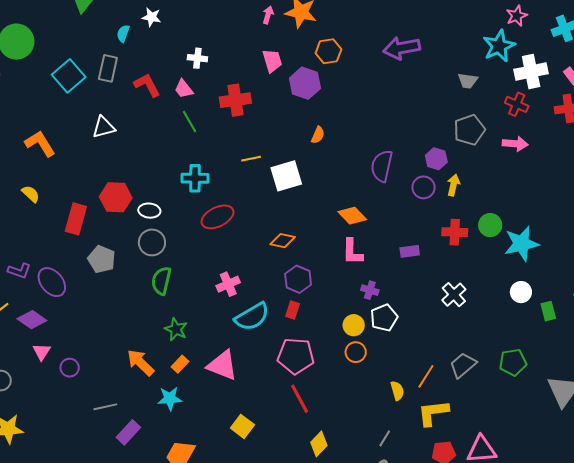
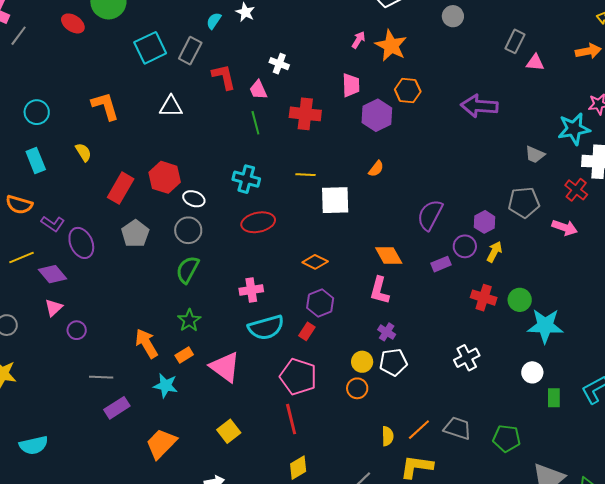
purple rectangle: (410, 251) -> (441, 264), moved, turned -30
gray trapezoid: (463, 365) -> (457, 428), turned 44

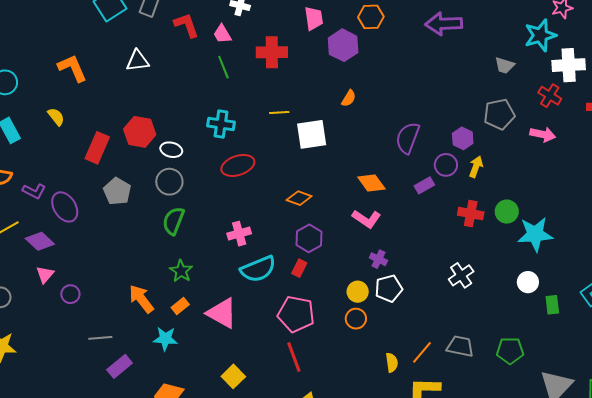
pink L-shape: (380, 291) -> (367, 219), turned -64

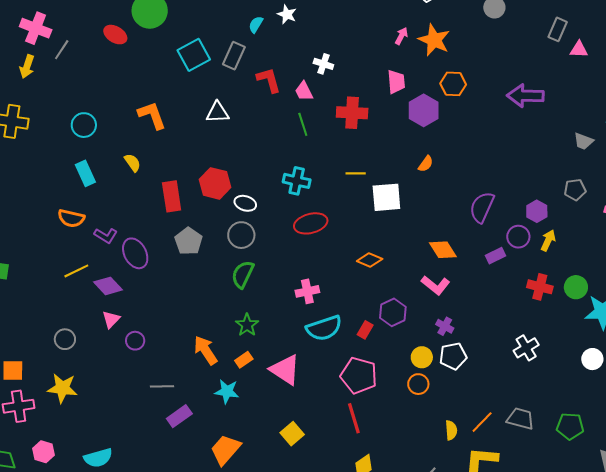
gray pentagon: (499, 114) -> (575, 190), size x0.7
red rectangle: (97, 148) -> (172, 196), turned -36
purple hexagon: (309, 238) -> (393, 312), moved

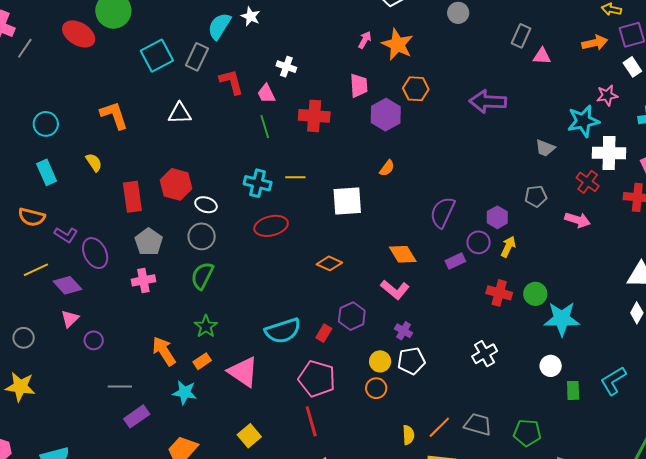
cyan semicircle: (256, 24) -> (219, 26), size x1.6
red ellipse: (115, 35) -> (79, 34), size x1.4
yellow line: (356, 173) -> (295, 177), moved
pink cross: (307, 291) -> (143, 280), moved

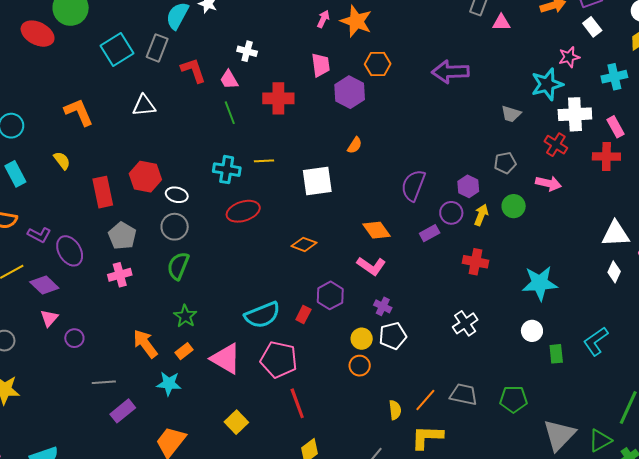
green circle: (535, 294) -> (514, 206), moved
pink pentagon: (317, 379) -> (279, 360), moved

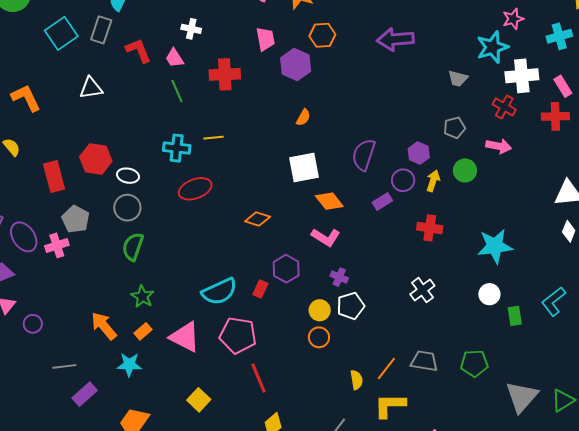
white square: (317, 181) -> (304, 167), moved
pink cross: (120, 275) -> (57, 245), moved

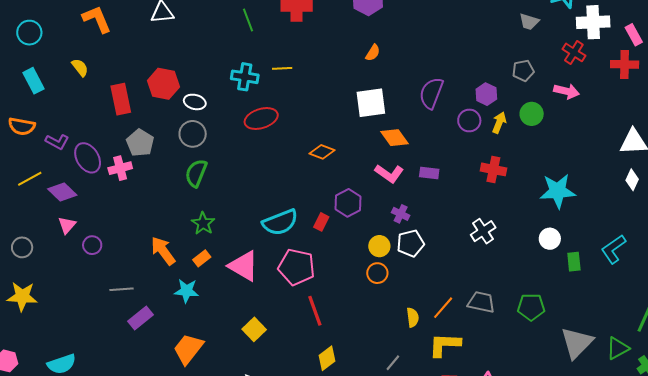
purple rectangle: (382, 202) -> (429, 173), moved, turned 36

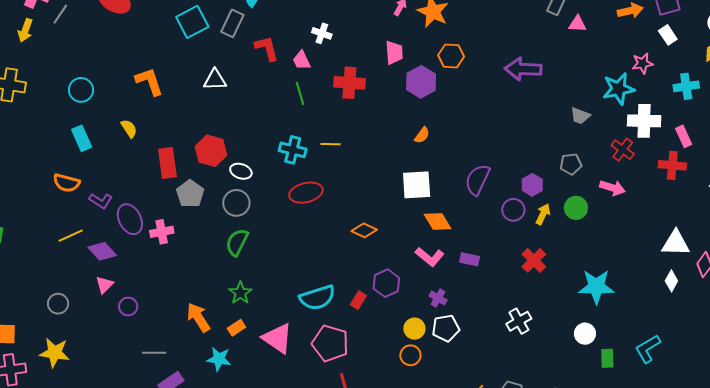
gray pentagon: (140, 143) -> (190, 194), moved
red cross: (493, 169) -> (534, 260), turned 30

